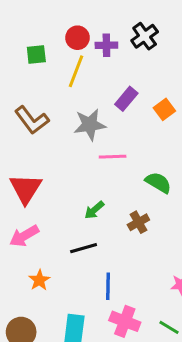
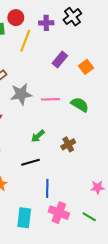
red circle: (77, 38) -> (16, 18), moved
gray star: (90, 125) -> (21, 94), moved
green semicircle: (158, 183) -> (80, 105), moved

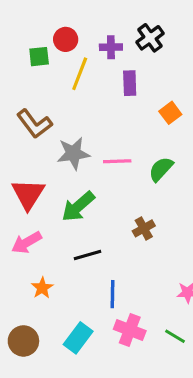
purple rectangle: (60, 60) -> (130, 83), moved, turned -42
green semicircle: (80, 105) -> (161, 169), turned -78
green arrow: (38, 136) -> (78, 207), moved, size x1.6
cyan rectangle: (24, 218) -> (78, 338), turned 30

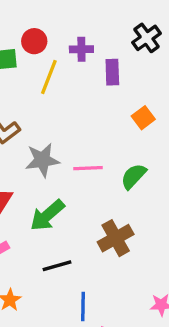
black cross: (150, 38) -> (147, 38), moved
purple rectangle: (130, 83) -> (112, 72), moved
brown cross: (144, 228) -> (116, 238), size x1.5

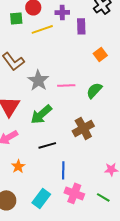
yellow line: (49, 77) -> (42, 29), turned 50
gray star: (42, 160) -> (38, 80), turned -30

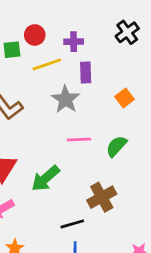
purple rectangle: (81, 26) -> (86, 72), moved
gray star: (38, 80) -> (66, 99), moved
black line: (47, 145) -> (72, 224), moved

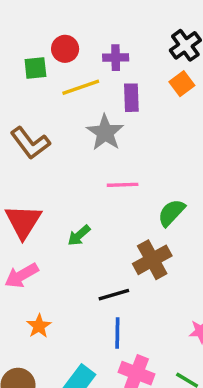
orange square: (124, 98) -> (182, 84), moved
green semicircle: (116, 146) -> (171, 213), moved
green arrow: (45, 178) -> (79, 235), size x0.6

